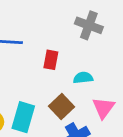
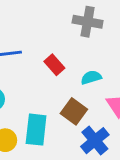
red rectangle: (51, 60) -> (54, 65), turned -42

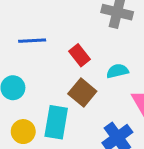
brown square: (74, 111) -> (82, 93), moved

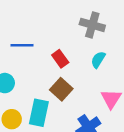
cyan semicircle: (117, 71) -> (98, 60), moved, turned -48

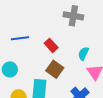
cyan semicircle: (98, 60) -> (83, 54), moved

